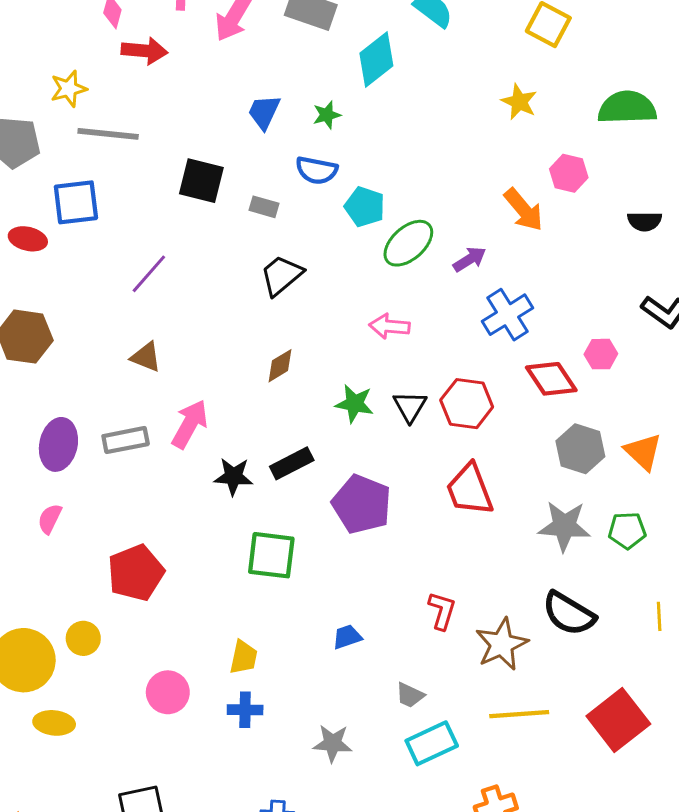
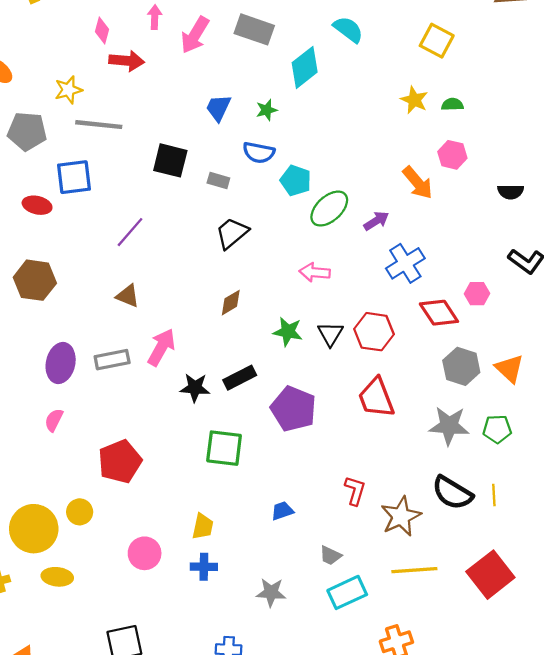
green semicircle: (627, 108) -> (452, 104), moved, size x0.5
yellow line: (659, 616) -> (494, 495), moved

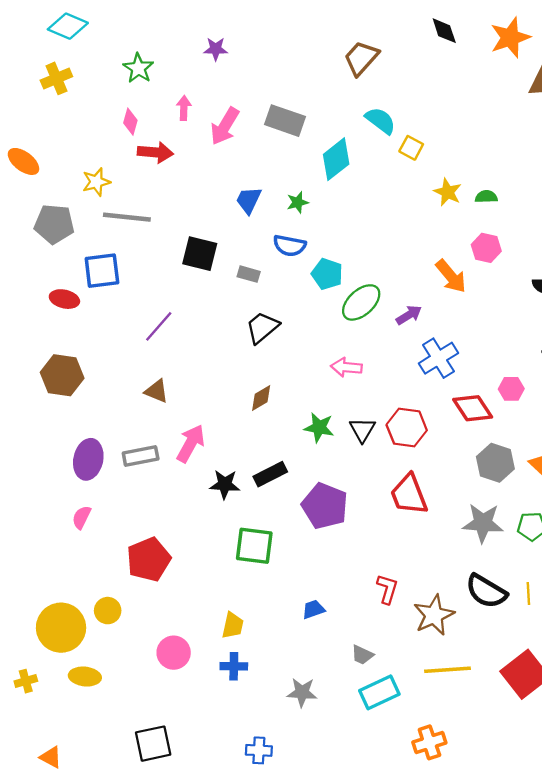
yellow square: (437, 41) -> (411, 148), moved, size x0.7

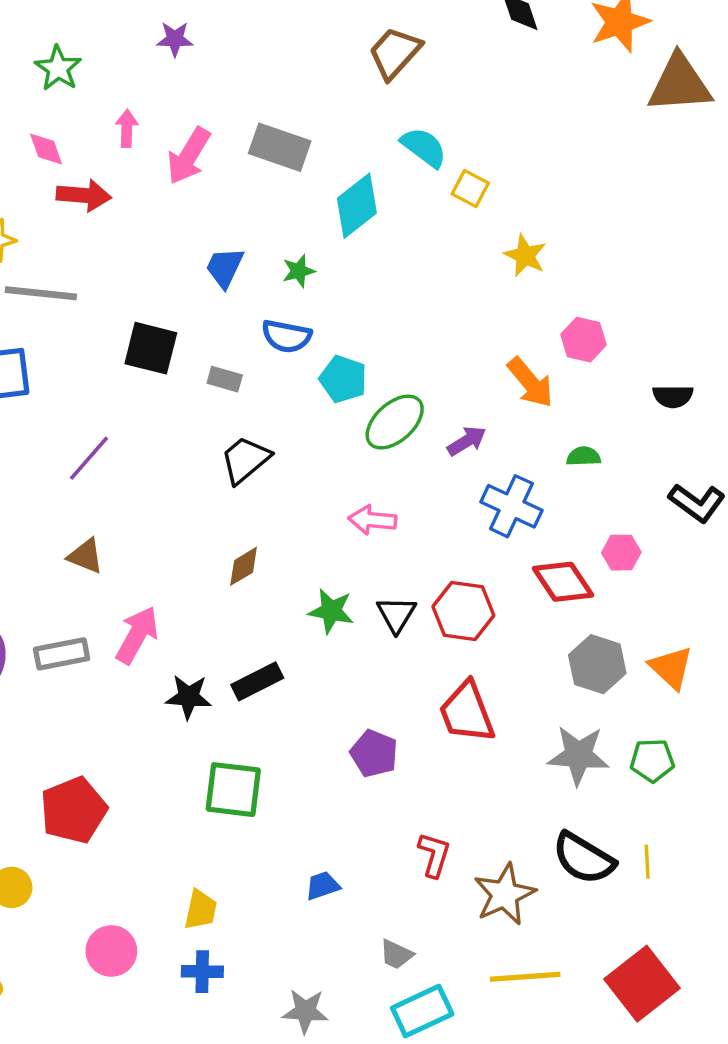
pink diamond: (130, 122) -> (46, 149), turned -35
green semicircle: (486, 197) -> (584, 456), moved
blue cross: (438, 358) -> (511, 506), turned -33
purple pentagon: (325, 506) -> (374, 753), moved, size x0.7

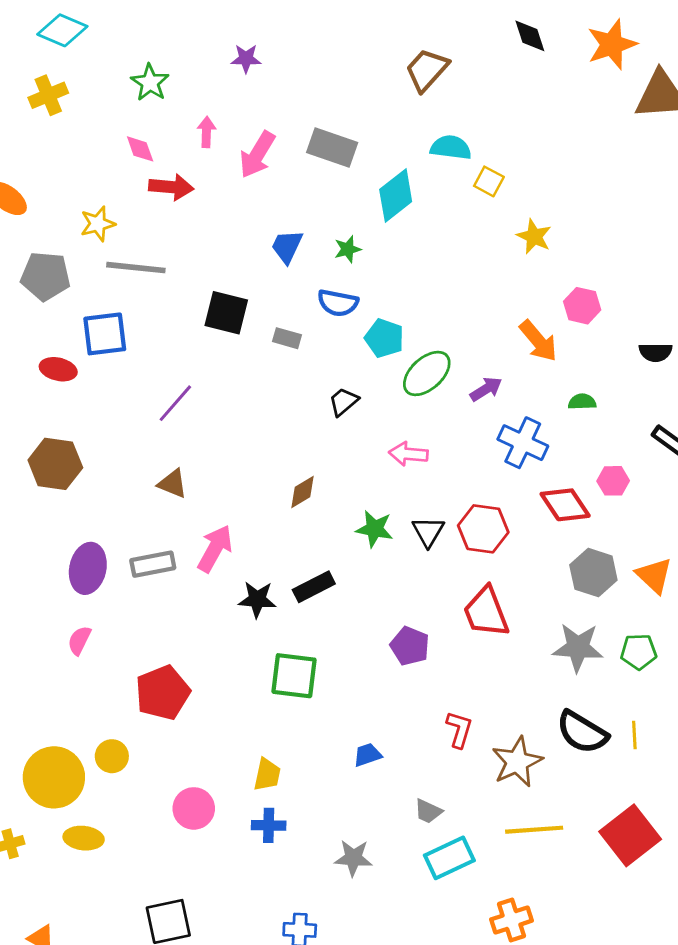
cyan semicircle: (424, 147) -> (451, 148), turned -30
black trapezoid: (245, 460) -> (343, 402), moved, size x0.7

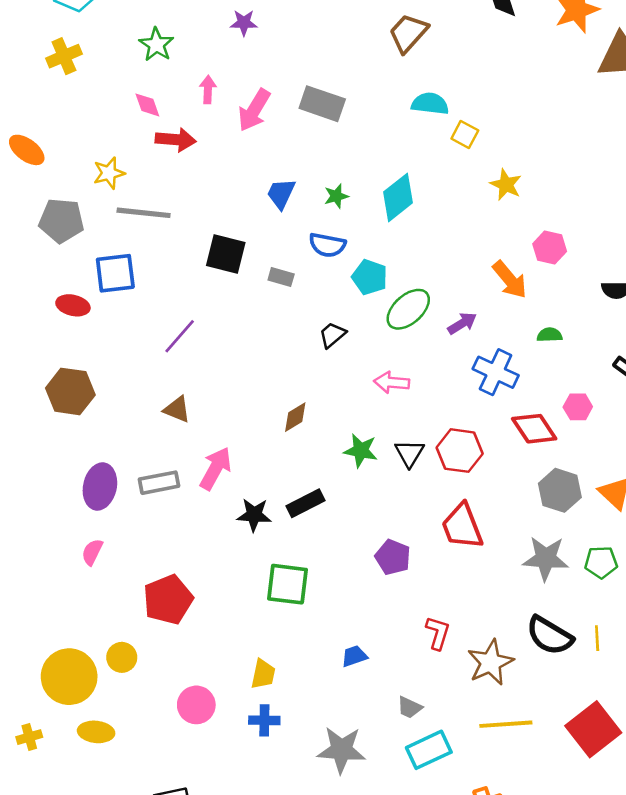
cyan diamond: (396, 196) -> (398, 197), moved
gray star: (353, 858) -> (341, 750), size x1.4

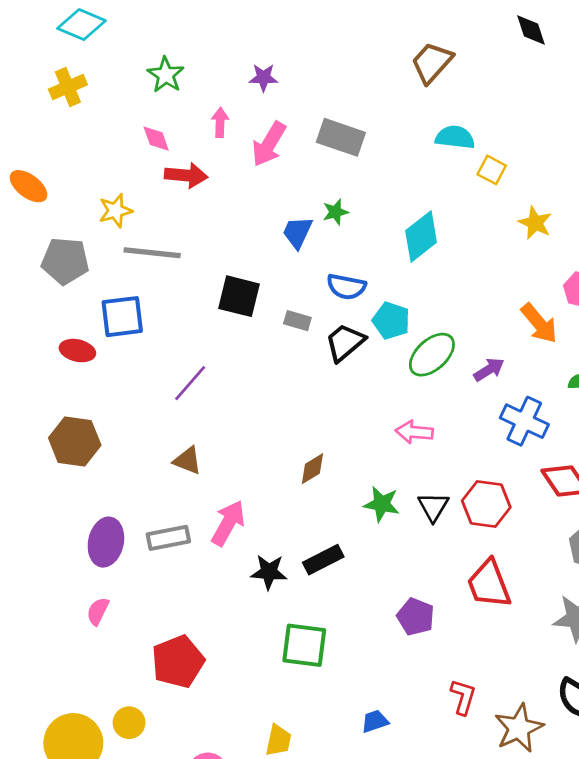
purple star: (244, 23) -> (263, 78), moved
green star: (336, 196) -> (335, 212), moved
black trapezoid: (332, 335) -> (345, 342), moved, size x1.4

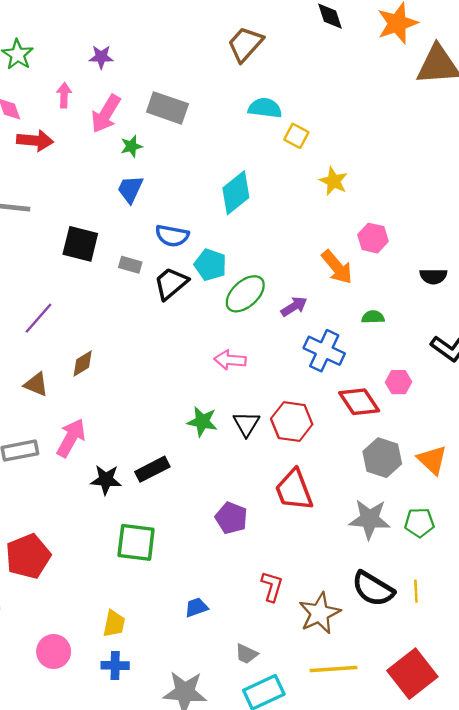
green star: (335, 212) -> (131, 146), moved
brown diamond: (312, 469) -> (83, 363), moved

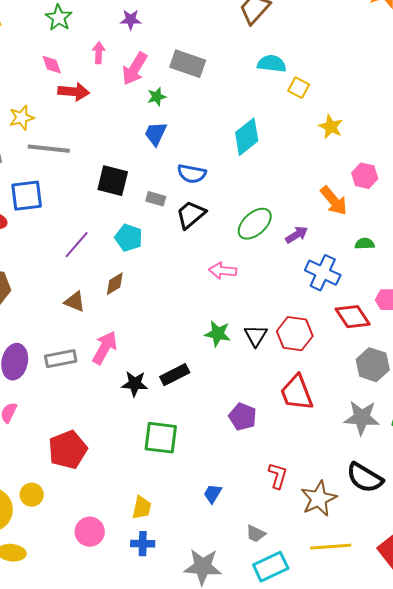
cyan pentagon: (210, 265) -> (129, 238), moved
pink arrow: (230, 360) -> (223, 271), moved
blue trapezoid: (196, 607) -> (213, 494), turned -40

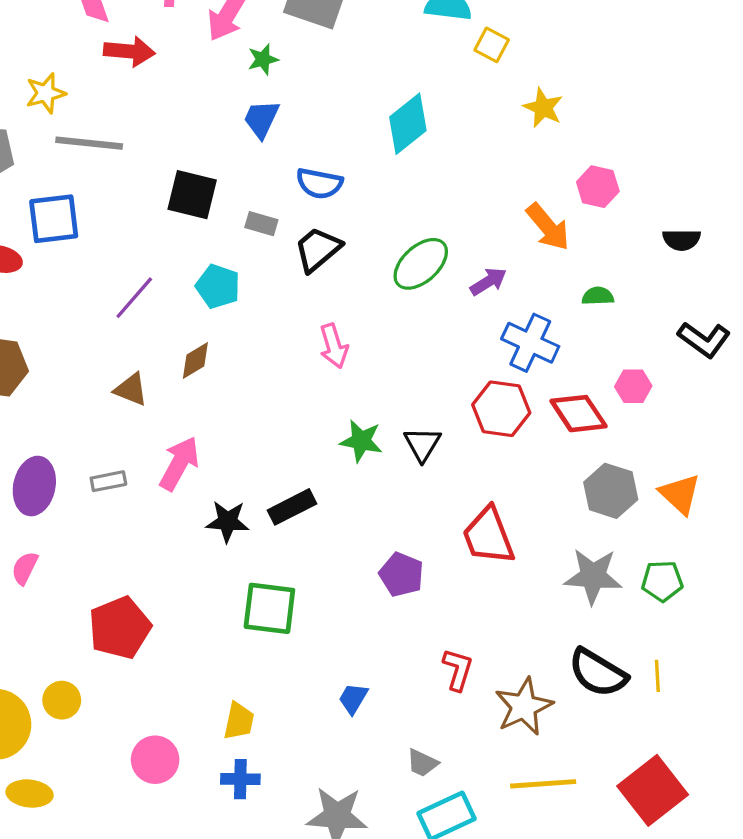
pink arrow: (223, 271) -> (334, 346), moved, turned -112
red hexagon: (295, 334) -> (501, 409), moved
gray rectangle: (61, 359) -> (108, 481), size x0.7

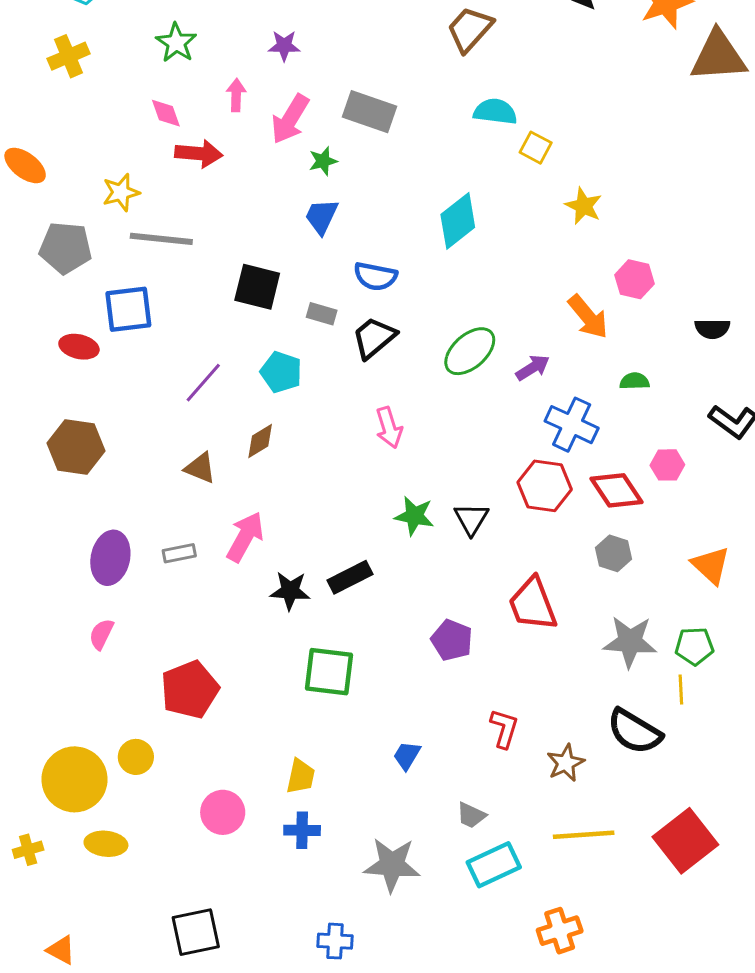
gray hexagon: (611, 491) -> (614, 553), moved, size x0.7
yellow line: (657, 676) -> (681, 690), moved
brown star: (524, 707) -> (566, 763), size x0.7

